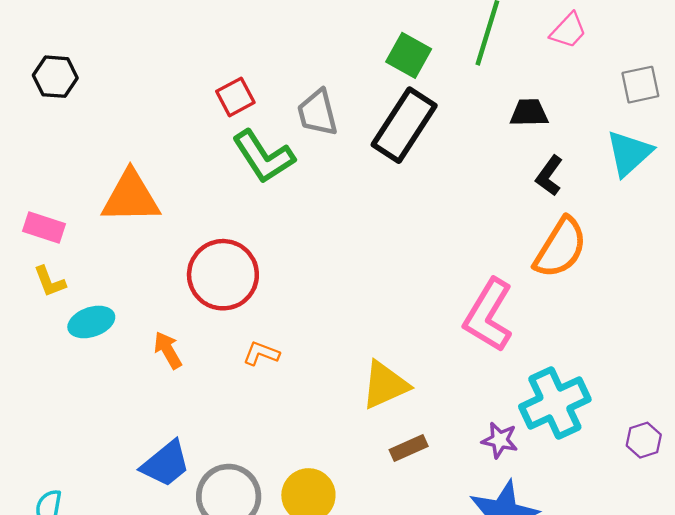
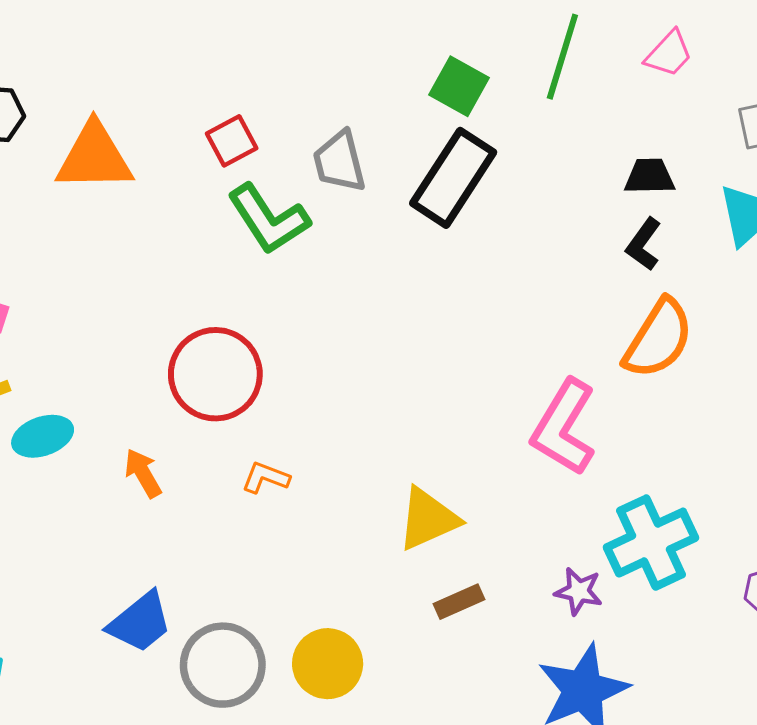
black trapezoid: (529, 113) -> (650, 176), moved
orange triangle: (131, 197) -> (94, 157), moved

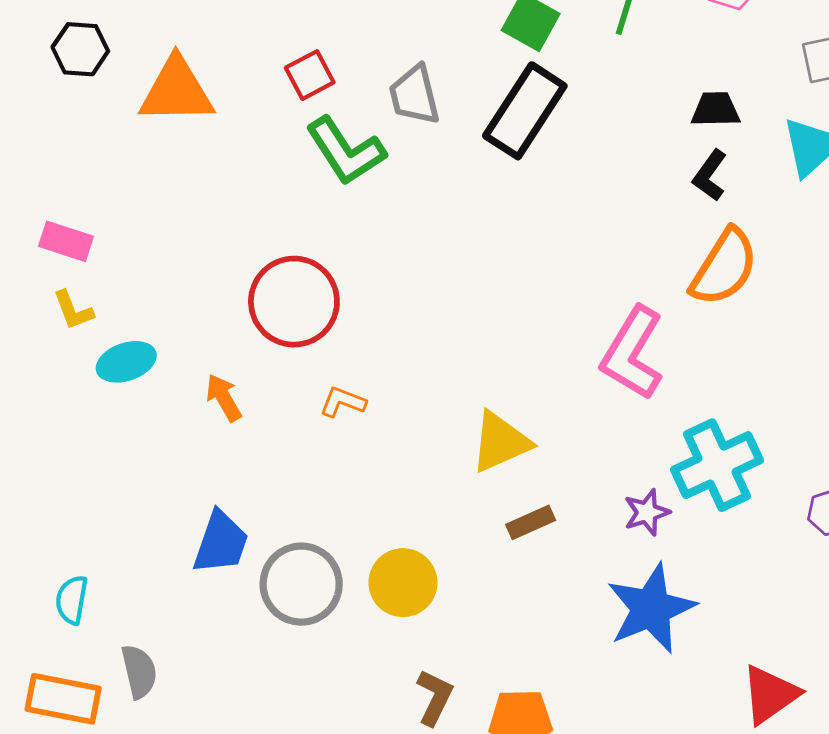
purple star: (579, 591) -> (647, 512), turned -30
blue trapezoid: (140, 622) -> (221, 542), turned -32

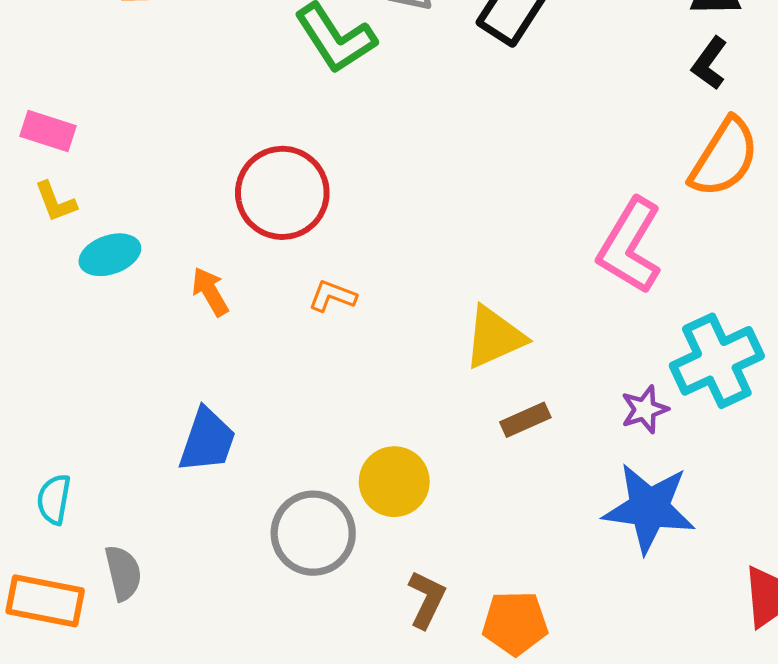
gray circle: (301, 584) -> (313, 533), moved
blue star: (651, 608) -> (649, 508), turned 30

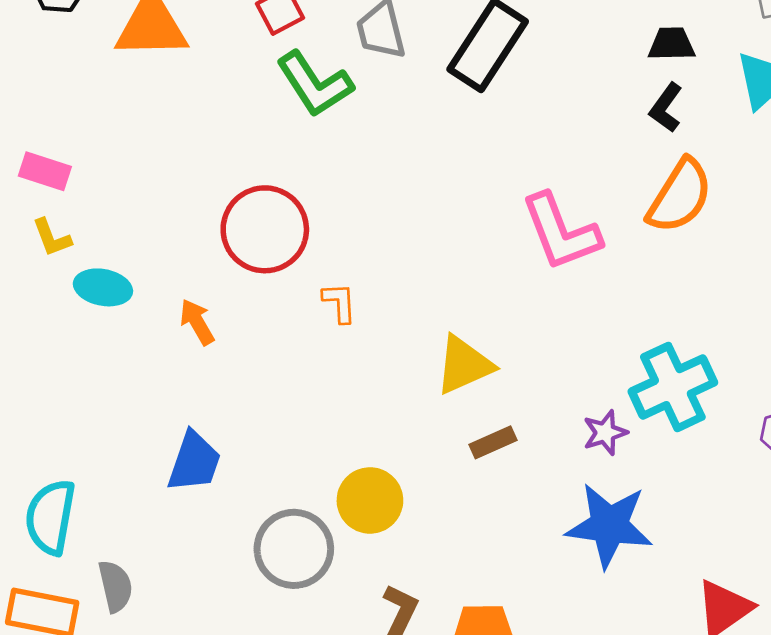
pink L-shape: (630, 246) -> (561, 232), moved, turned -52
cyan ellipse: (110, 255) -> (103, 287), turned 30
orange L-shape: (332, 296) -> (340, 303), moved, turned 66
cyan semicircle: (54, 499) -> (50, 517), size x1.6

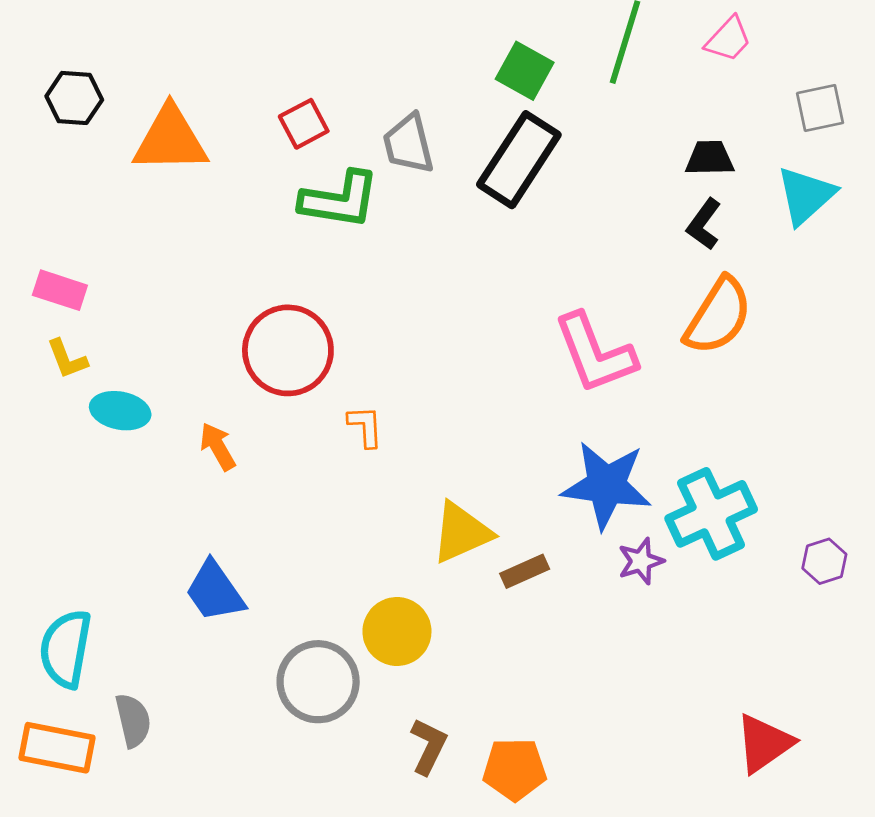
green L-shape: (315, 84) -> (340, 200), turned -48
yellow triangle: (464, 365) -> (461, 533), moved
blue trapezoid: (194, 462) -> (215, 591), turned 126
blue star: (609, 525) -> (606, 485), moved

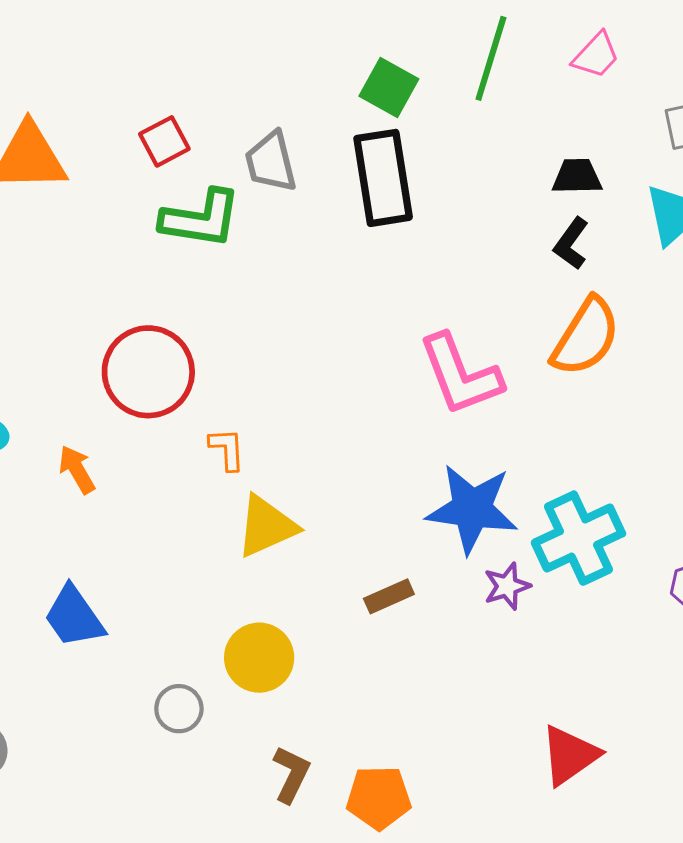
black rectangle: (519, 160) -> (383, 178), turned -42
yellow triangle: (461, 533) -> (266, 526), moved
gray circle: (318, 682) -> (179, 709), size x0.6
red triangle: (764, 743) -> (570, 755), moved

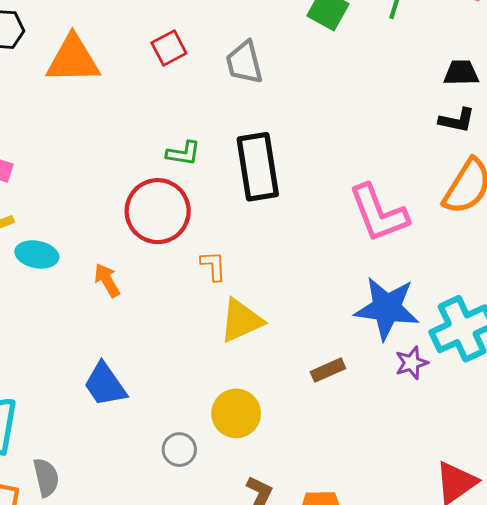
black rectangle: (383, 178) -> (258, 167), moved
green L-shape: (201, 219) -> (183, 153), moved, size x0.6
black L-shape: (571, 244) -> (457, 120), turned -114

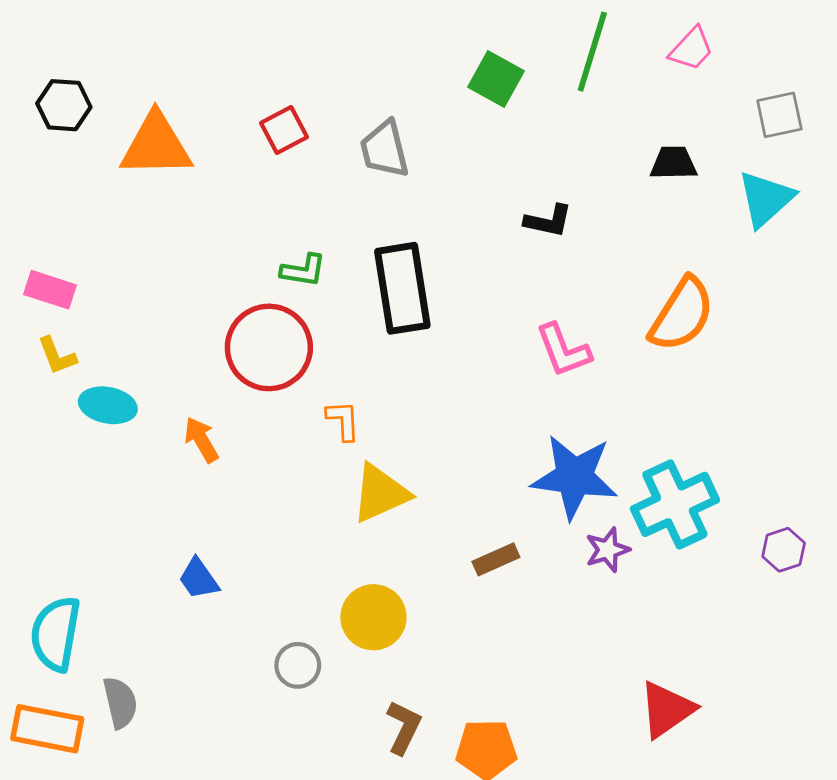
black L-shape: (457, 120) -> (548, 221), moved
pink L-shape: (379, 213) -> (563, 350), size x0.7
blue trapezoid: (105, 385) -> (199, 579), size x0.7

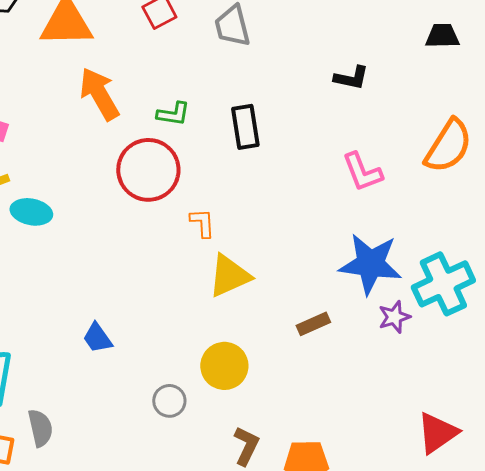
black rectangle: (402, 288) -> (245, 127), size x0.7
orange arrow: (201, 440) -> (99, 94), moved, size x1.6

